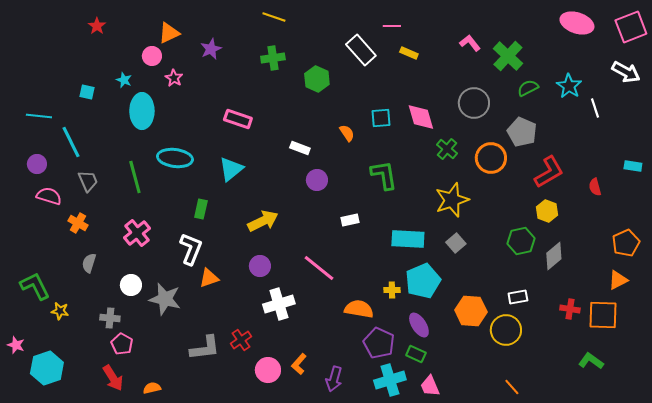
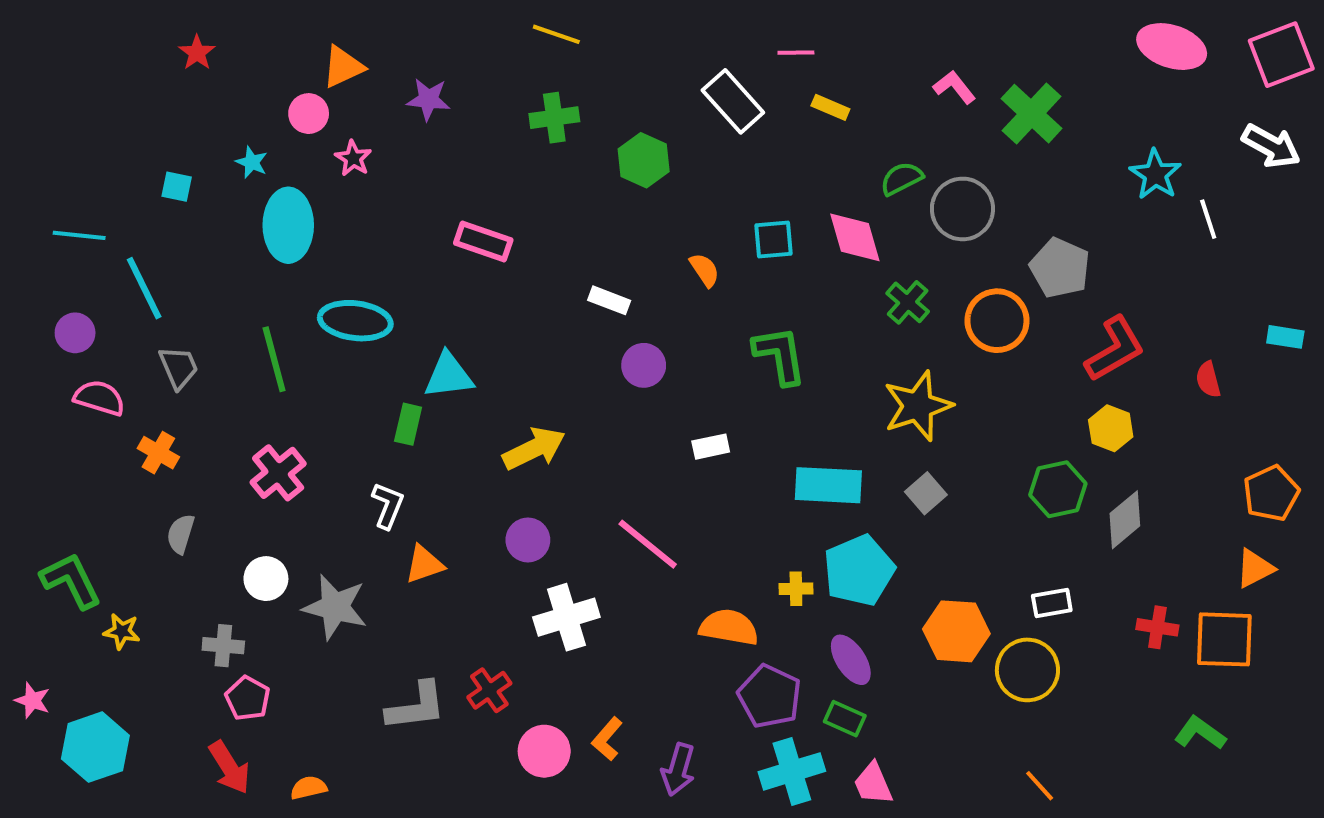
purple star: (211, 49) -> (428, 99), turned 30
green semicircle: (528, 88) -> (902, 179), moved
cyan triangle: (231, 169) -> (449, 375), moved, turned 32
white L-shape: (191, 249) -> (388, 505), size x0.7

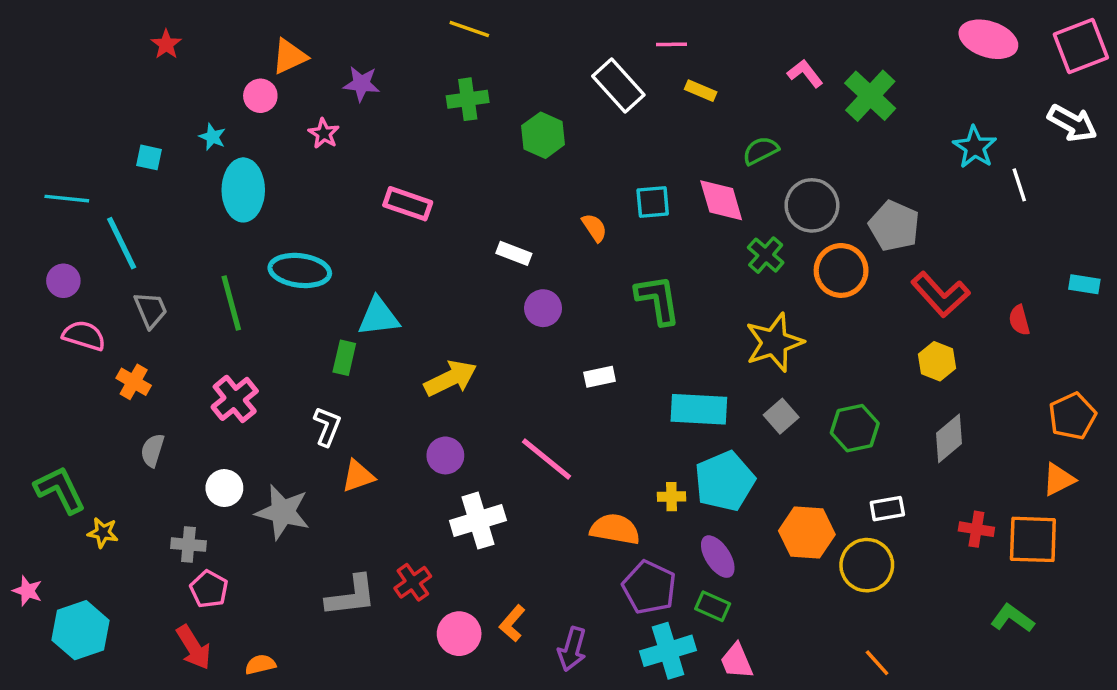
pink star: (353, 158) -> (324, 133), moved
gray circle: (962, 209) -> (812, 205), moved
red L-shape: (1115, 349) -> (940, 294), turned 78
green hexagon: (1058, 489) -> (855, 428), moved

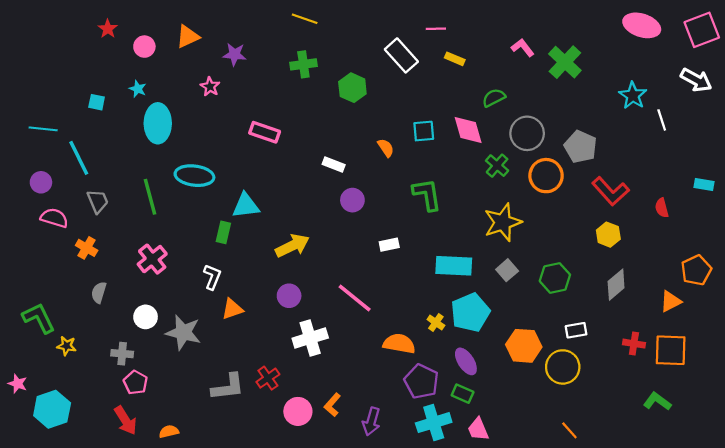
pink circle: (260, 96) -> (144, 47), moved
orange triangle: (1059, 479) -> (671, 301), moved
yellow cross: (671, 497) -> (436, 322), turned 36

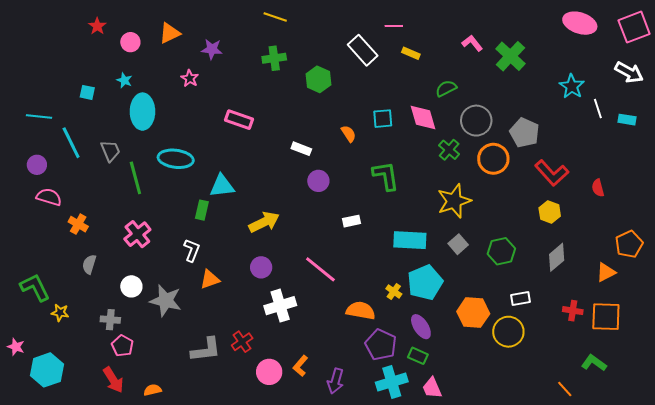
cyan rectangle: (704, 185) -> (627, 120), moved
gray trapezoid: (98, 201) -> (110, 151), moved
orange line: (569, 430) -> (565, 389), moved

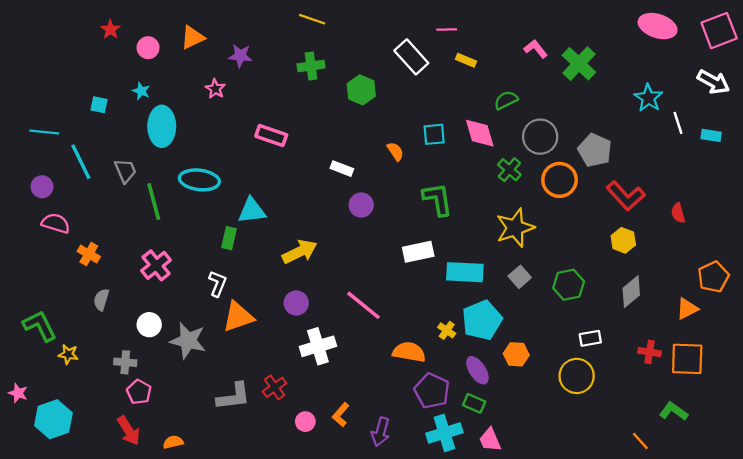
white rectangle: (352, 221) -> (418, 252), moved, size x1.5
orange triangle: (210, 279) -> (238, 317), size x1.4
orange hexagon: (473, 313) -> (516, 354), moved, size x0.7
pink circle: (269, 372) -> (305, 422), size x0.7

